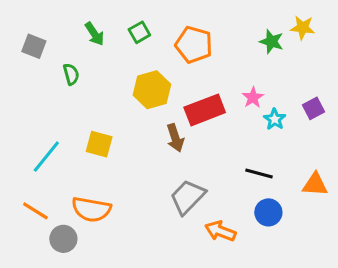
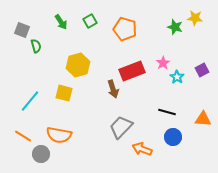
green semicircle: (71, 74) -> (36, 46), moved
yellow hexagon: (152, 90) -> (78, 65), moved

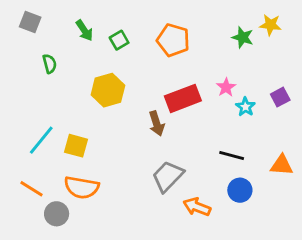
green square: (90, 21) -> (119, 40), moved
gray square: (22, 30) -> (30, 22), moved
yellow square: (64, 93) -> (76, 146), moved

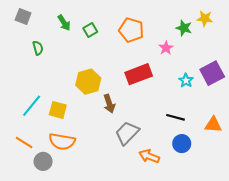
pink star: (226, 87) -> (166, 48), moved
yellow hexagon: (108, 90) -> (88, 82), moved
purple square: (280, 97) -> (212, 73), size x1.6
brown arrow: (157, 123) -> (109, 104), moved

